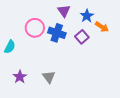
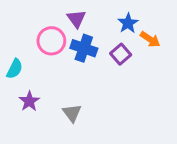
purple triangle: (64, 11) -> (76, 19), moved
purple star: (20, 77) -> (29, 101), moved

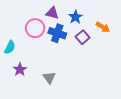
purple triangle: (76, 19) -> (52, 13), turned -40
blue star: (128, 23) -> (75, 17), moved

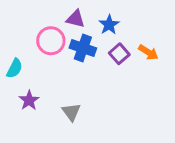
orange arrow: (103, 27) -> (148, 52), moved

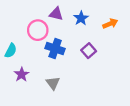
blue cross: (83, 48) -> (55, 49), moved
orange arrow: (148, 52) -> (110, 24), moved, turned -56
purple square: (119, 54) -> (89, 51), moved

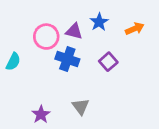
purple triangle: (56, 14) -> (74, 31), moved
purple star: (22, 74) -> (41, 114), moved
gray triangle: (53, 83) -> (81, 107), moved

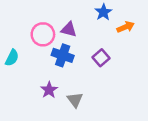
blue star: (99, 22) -> (103, 12), moved
purple star: (41, 114) -> (49, 90), moved

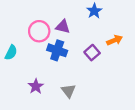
orange arrow: (126, 27) -> (115, 40), moved
purple star: (49, 90) -> (36, 86), moved

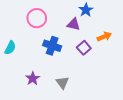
purple triangle: (63, 27) -> (74, 24), moved
pink circle: (39, 31) -> (37, 18), moved

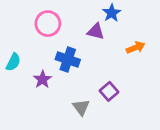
purple square: (84, 48) -> (109, 91), moved
purple star: (33, 78) -> (43, 79), moved

